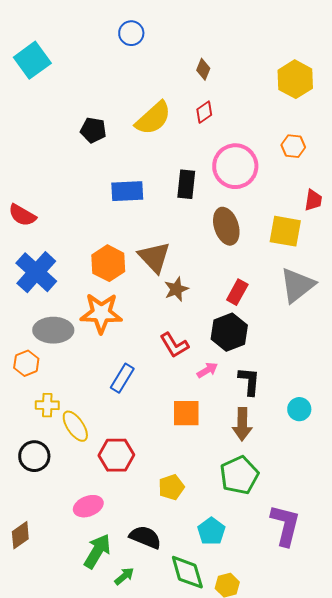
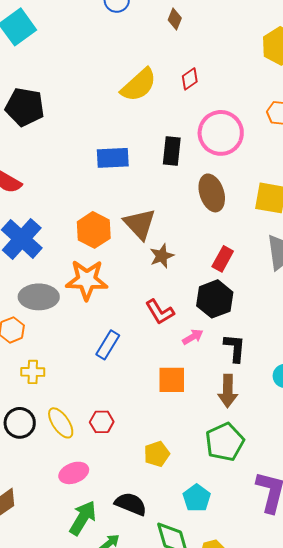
brown diamond: (203, 69) -> (175, 19), moved
black pentagon: (93, 130) -> (25, 107), moved, size x1.5
yellow ellipse: (75, 426) -> (61, 423), moved
red hexagon: (116, 455) -> (102, 422), size x0.7

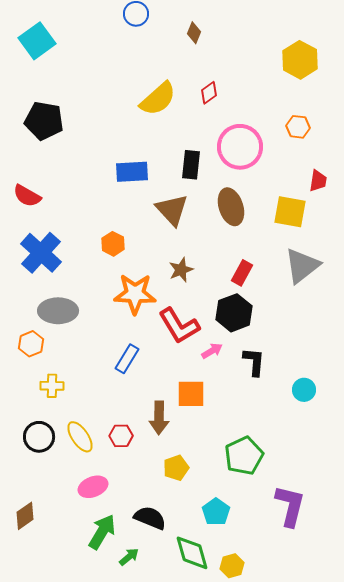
brown triangle: (140, 224) -> (172, 210), moved
orange hexagon: (94, 230) -> (113, 244), size x0.7
orange star: (87, 280) -> (135, 294), moved
red L-shape: (160, 312) -> (179, 326), size x1.4
brown arrow: (228, 391) -> (159, 418), moved

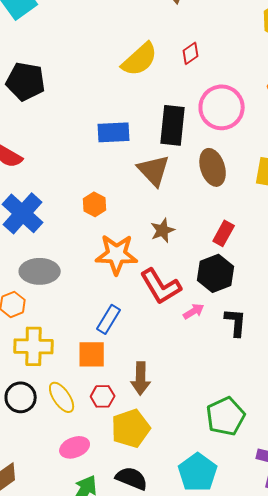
black rectangle: (191, 165) -> (173, 125), size x1.4
yellow cross: (52, 386) -> (34, 346), size x1.6
orange square: (191, 394) -> (92, 354), moved
yellow pentagon: (176, 468) -> (131, 428), moved, size x1.5
cyan pentagon: (216, 512) -> (198, 472), size x1.4

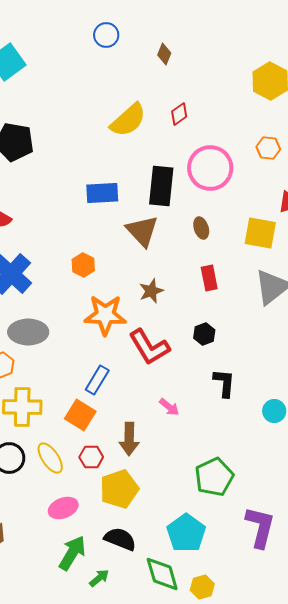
brown ellipse: (213, 167) -> (201, 228), size x0.6
red rectangle: (224, 233) -> (209, 278), moved, turned -40
black hexagon: (216, 273) -> (204, 334), size x0.6
pink arrow: (194, 311) -> (169, 407), moved, turned 70
orange square: (92, 354) -> (80, 415), turned 32

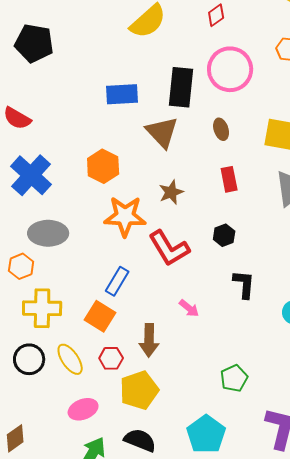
red diamond: (179, 114) -> (216, 15), moved
orange hexagon: (83, 265) -> (103, 166), size x1.4
green pentagon: (214, 477) -> (234, 378), size x0.7

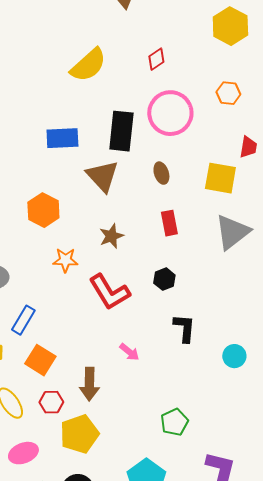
orange star: (125, 216) -> (65, 260), size x0.6
blue rectangle: (117, 281) -> (23, 320), moved

